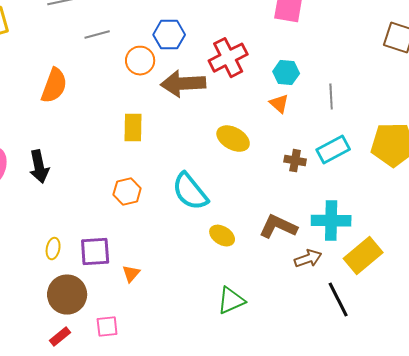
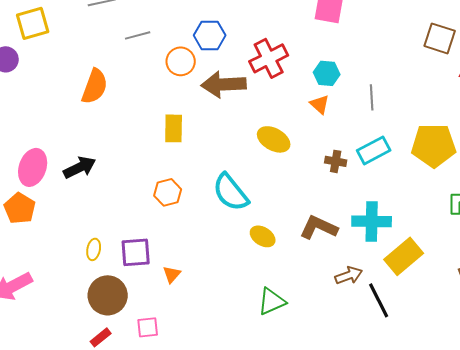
black arrow: (39, 167) -> (80, 167), turned -104
brown arrow: (308, 259) -> (349, 275), moved

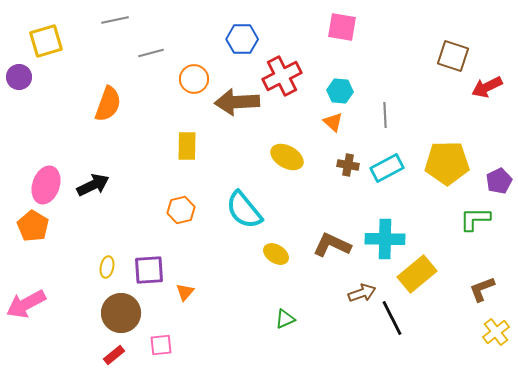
blue hexagon: (210, 35) -> (242, 39), moved
brown cross: (336, 161) -> (348, 165), moved
green triangle: (272, 301) -> (285, 319), size x0.7

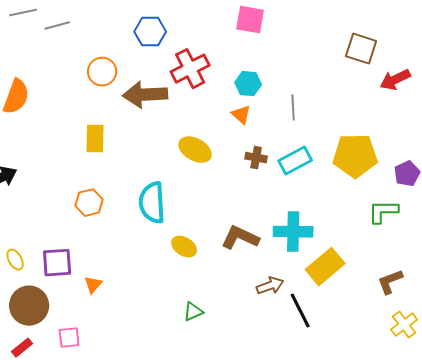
gray line: (151, 53) -> (57, 26), moved
cyan semicircle: (244, 210) -> (152, 203), turned 36
yellow ellipse: (107, 267) -> (15, 260), turned -40

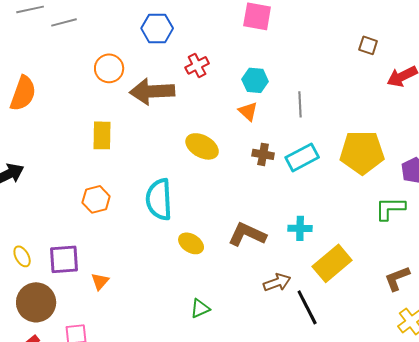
brown square: (361, 49) -> (368, 45), size x0.6
red cross: (190, 69) -> (197, 65), size x0.6
cyan cross: (293, 232) -> (300, 228), size x0.6

